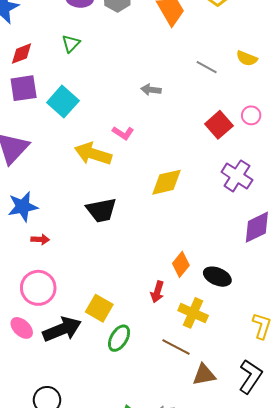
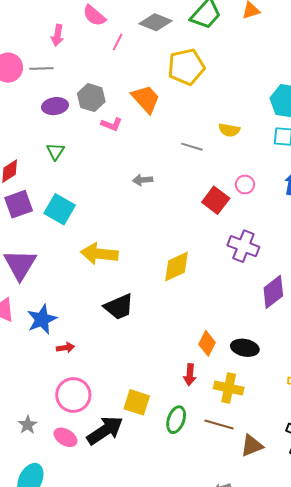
pink L-shape: (123, 133) -> (112, 124), moved
green ellipse: (119, 338) -> (176, 420), moved

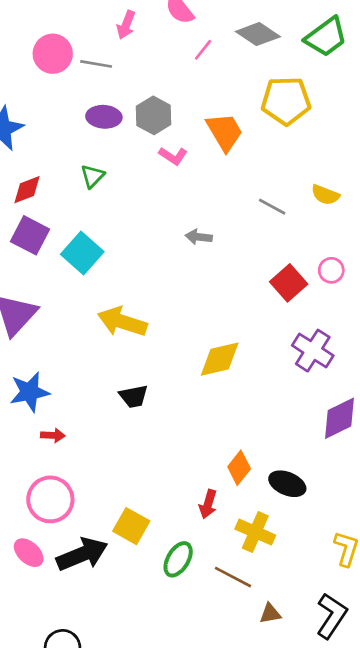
purple square: (19, 204) -> (30, 235), turned 36
black trapezoid: (119, 307) -> (134, 396), size x0.7
brown triangle: (252, 446) -> (270, 614), size x0.7

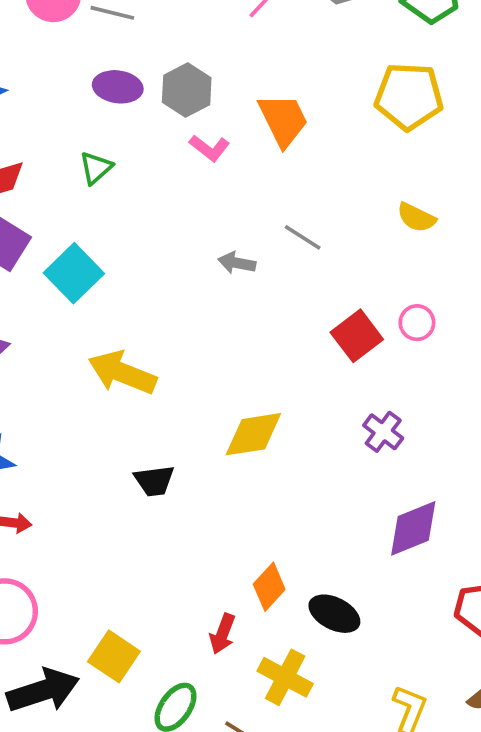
yellow pentagon: (286, 101) -> (409, 96), moved
gray line: (272, 207) -> (303, 237), moved
purple cross: (313, 351) -> (383, 432), size x0.7
black trapezoid: (134, 396) -> (154, 481), moved

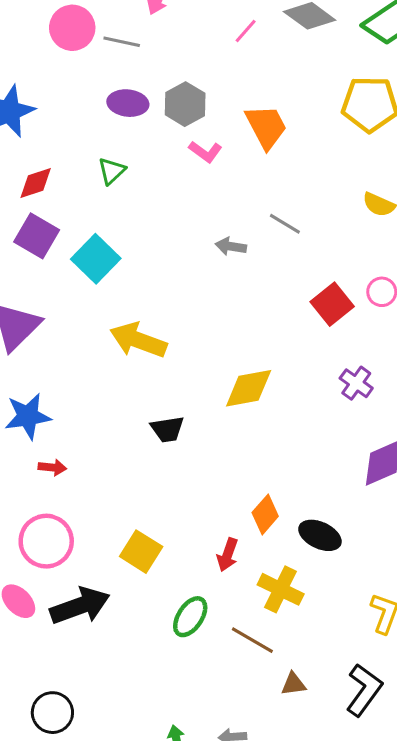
yellow square: (114, 656) -> (141, 552), moved

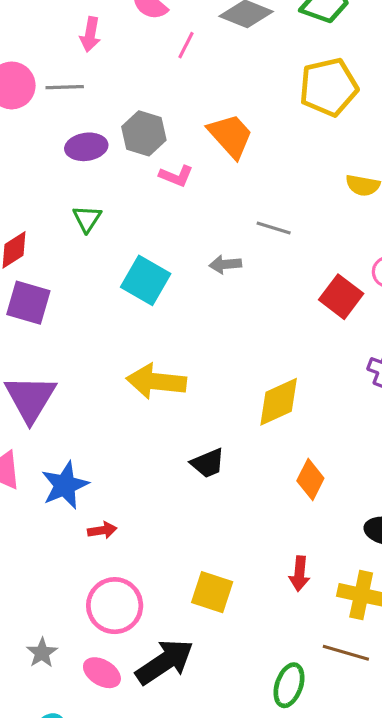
cyan square: (96, 259) -> (146, 280), moved
orange diamond: (265, 514) -> (310, 480), moved
green ellipse: (190, 617) -> (289, 685), moved

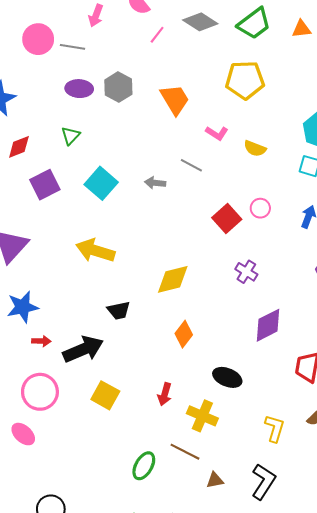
pink L-shape: (176, 176) -> (217, 133), moved
purple square: (28, 303) -> (45, 185), moved, turned 36
black arrow: (165, 662) -> (83, 349), moved

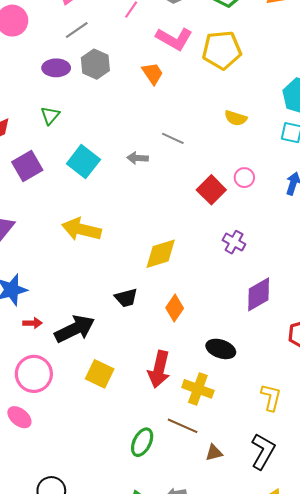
gray line: (73, 47) -> (77, 30), moved, turned -40
orange trapezoid: (175, 99) -> (153, 73), size x0.7
pink L-shape: (217, 133) -> (174, 39), moved, size x1.6
black trapezoid: (119, 310) -> (126, 298), moved
red arrow: (165, 394) -> (159, 369), size x1.6

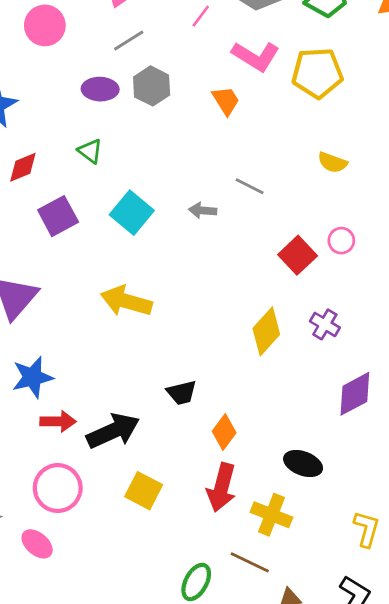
green triangle: (50, 115) -> (90, 151), turned -36
yellow diamond: (161, 254) -> (266, 331), moved, turned -33
orange diamond: (175, 308) -> (224, 432), moved
red arrow: (32, 323) -> (58, 421), size x1.4

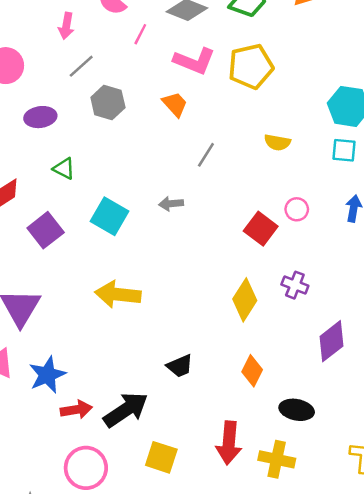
purple ellipse: (100, 89) -> (40, 117), moved
gray line: (250, 186) -> (206, 155), moved, turned -75
orange diamond: (224, 432) -> (252, 371), moved

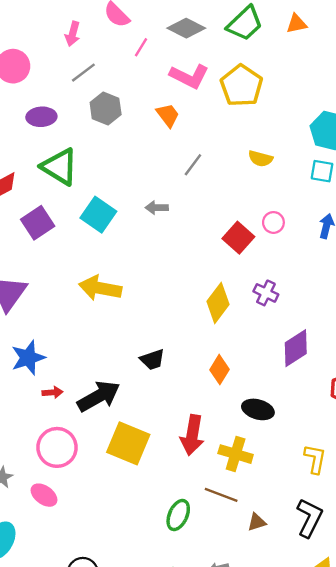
yellow pentagon: (251, 66) -> (241, 86), turned -30
green triangle: (64, 169) -> (60, 167), size x1.8
red arrow: (76, 410) -> (53, 392), size x0.7
yellow square: (161, 457) -> (128, 443), size x1.4

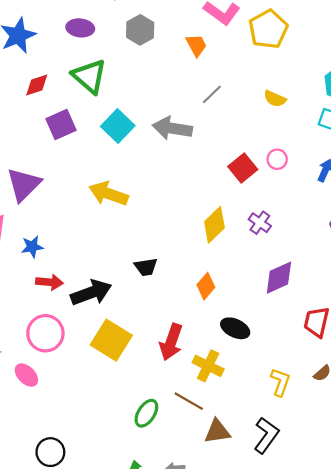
gray arrow: (157, 208) -> (172, 128), size x1.8
blue star: (28, 358) -> (32, 247), size x0.7
red arrow: (53, 392) -> (49, 282), size x1.4
brown triangle: (257, 522) -> (217, 431), size x1.5

